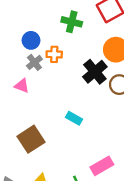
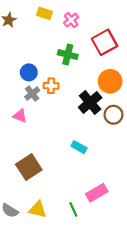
cyan rectangle: (74, 118) -> (79, 147), moved

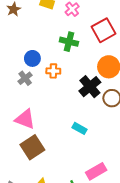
gray cross: (32, 94) -> (25, 78), moved
pink triangle: (20, 116) -> (25, 119), moved, size x1.5

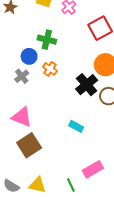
green cross: (69, 42) -> (47, 40), moved
orange cross: (53, 71) -> (50, 69), turned 32

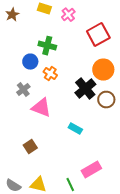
gray cross: (22, 76) -> (23, 90), moved
pink triangle: (22, 117) -> (41, 108), moved
brown square: (29, 145) -> (30, 147), size x0.6

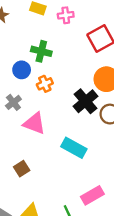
pink cross: (68, 15) -> (66, 15), turned 32
orange cross: (50, 74) -> (45, 84), turned 32
cyan rectangle: (75, 129) -> (74, 148), size x1.5

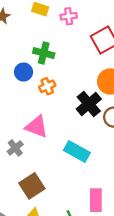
gray cross: (13, 102) -> (15, 148), moved
brown square: (22, 169) -> (32, 186), moved, size x1.5
pink rectangle: (92, 195) -> (96, 200), turned -60

